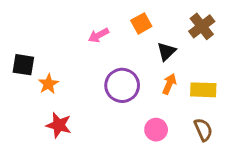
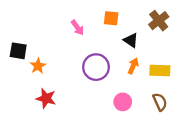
orange square: (141, 23) -> (111, 18), turned 35
pink arrow: (99, 35) -> (77, 28), turned -98
black triangle: (166, 51) -> (131, 40), turned -42

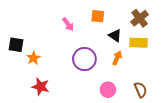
yellow rectangle: (160, 71) -> (139, 43), moved

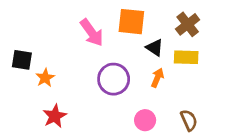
orange square: (98, 16) -> (131, 22), size x1.5
pink arrow: (68, 24) -> (92, 33), size x1.5
red star: (41, 87) -> (55, 116), turned 30

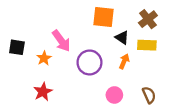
pink arrow: (92, 33) -> (61, 41), moved
orange star: (45, 78) -> (44, 58), moved

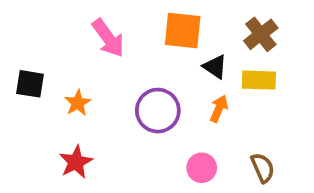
pink arrow: (61, 41) -> (108, 38), moved

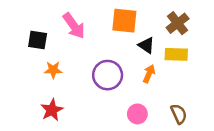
black square: (30, 84) -> (38, 40), moved
orange star: (78, 103) -> (53, 70), turned 30

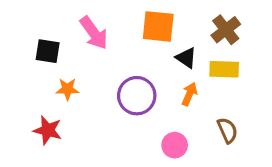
red star: (52, 110) -> (48, 130), moved, turned -30
brown semicircle: (179, 114) -> (227, 130), moved

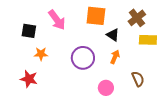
yellow rectangle: (224, 69) -> (148, 40), moved

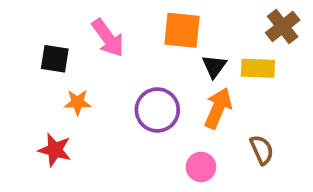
brown cross: (137, 18) -> (283, 26), moved
black triangle: (113, 35) -> (214, 66), turned 32
yellow rectangle: (148, 40) -> (258, 68), moved
orange arrow: (115, 57) -> (218, 108), size x1.5

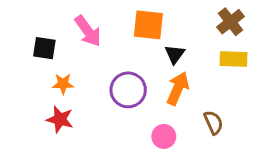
yellow rectangle: (258, 68) -> (234, 59), moved
red star: (55, 150) -> (60, 119), moved

